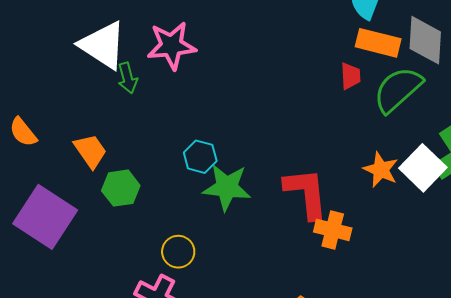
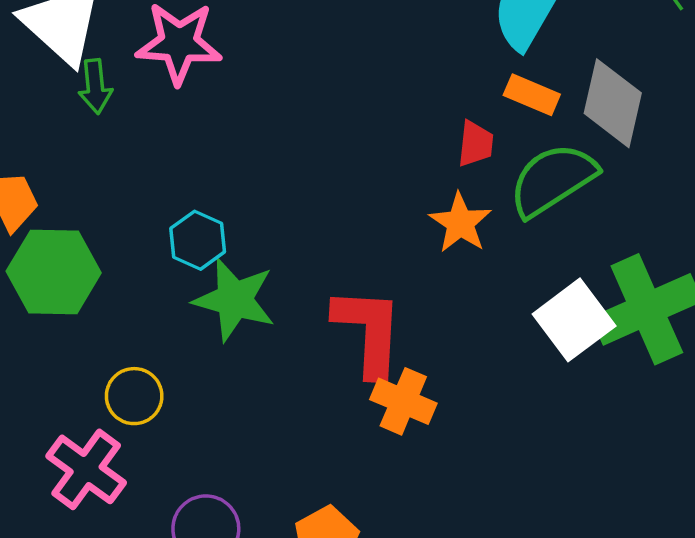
orange rectangle: (378, 43) -> (532, 95), size x0.7
orange star: (381, 170) -> (460, 223), moved
green hexagon: (121, 188) -> (54, 272), size x1.4

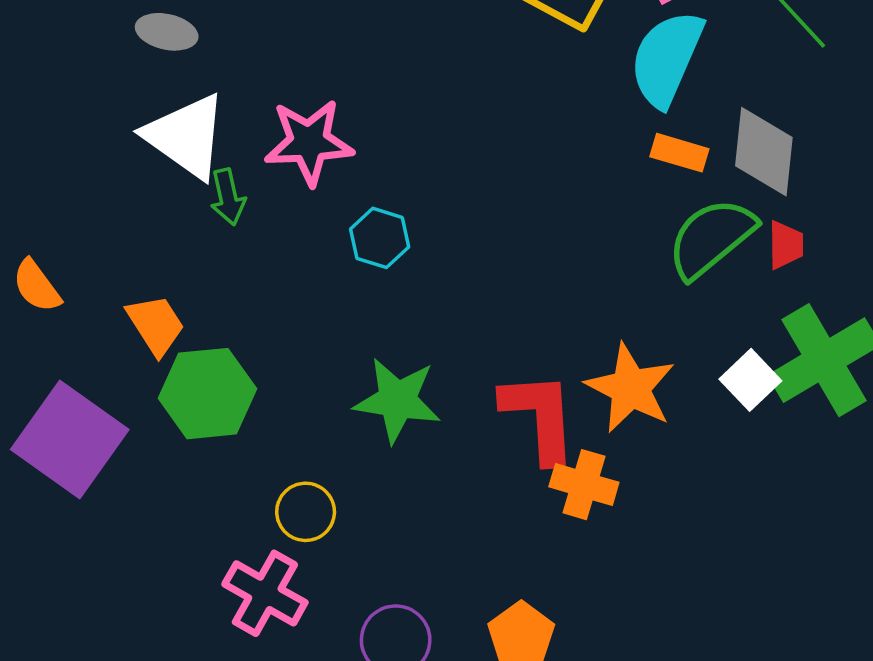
red trapezoid: (476, 144) -> (786, 245), moved
orange star: (460, 223) -> (630, 388), moved, size x1.4
cyan hexagon: (198, 240) -> (380, 238), moved
white square: (574, 320) -> (750, 380), size x0.7

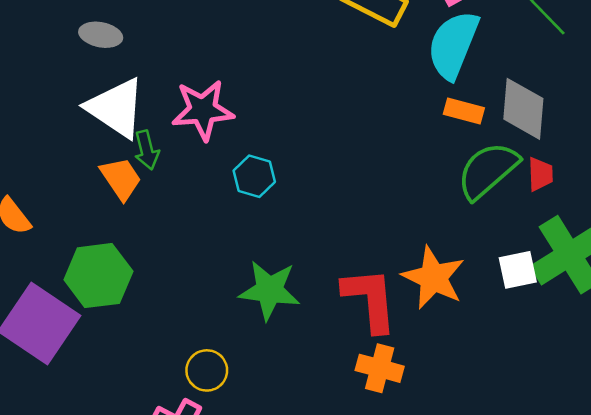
orange trapezoid: (156, 325) -> (121, 179), moved
white square: (750, 380) -> (518, 270), turned 33
green hexagon: (208, 394) -> (98, 276), moved
orange cross: (584, 485) -> (380, 368), moved

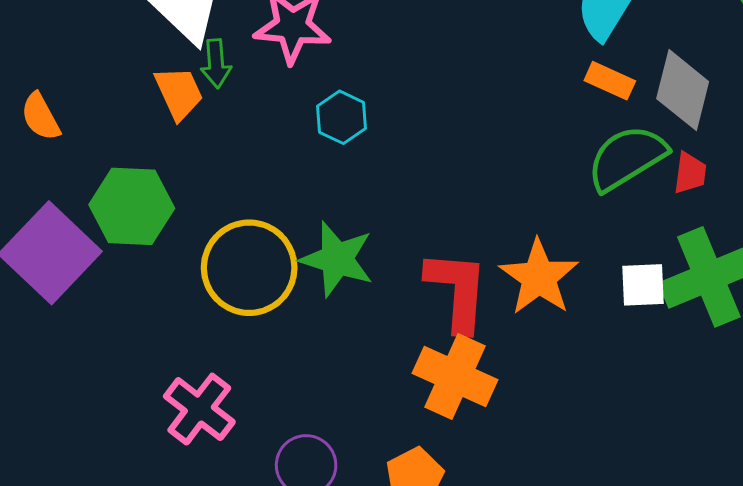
orange cross: (380, 368) -> (455, 377), size x1.4
yellow circle: (207, 370) -> (249, 268), moved, size x1.8

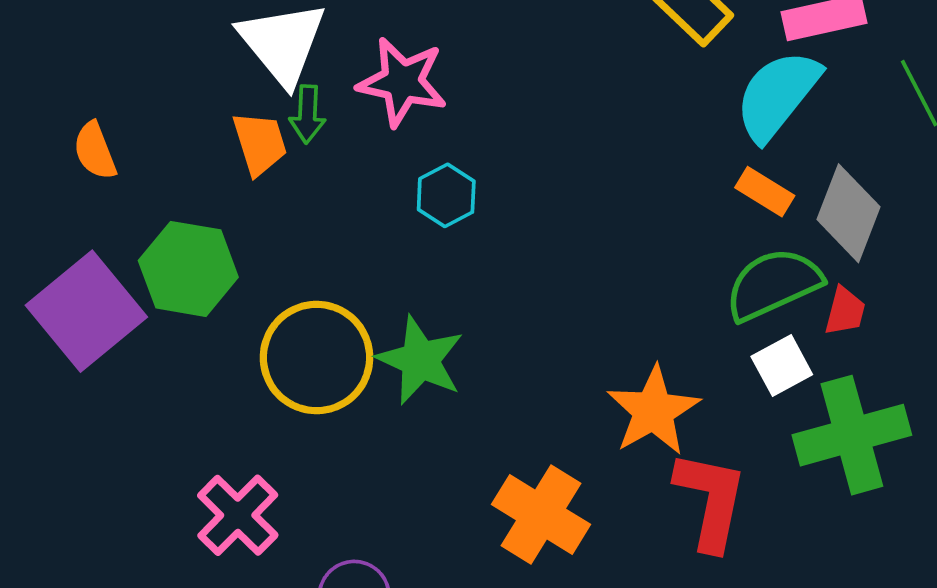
white square: (643, 285) -> (782, 366), moved, turned -33
red L-shape: (457, 291) -> (711, 500), moved

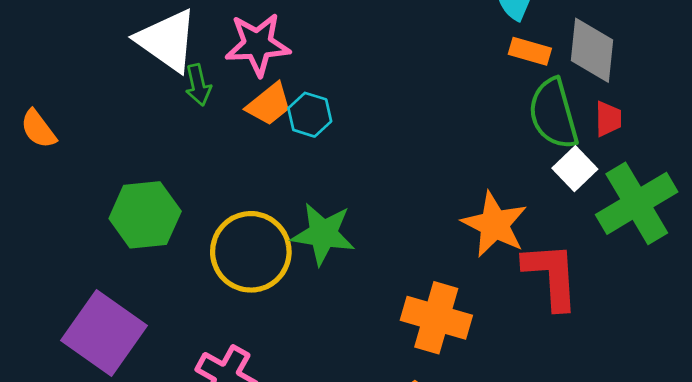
orange trapezoid: (260, 143) -> (269, 104), moved, turned 84
orange semicircle: (95, 151) -> (38, 129), moved
green semicircle: (773, 284) -> (553, 114), turned -66
purple square: (86, 311) -> (104, 333), moved

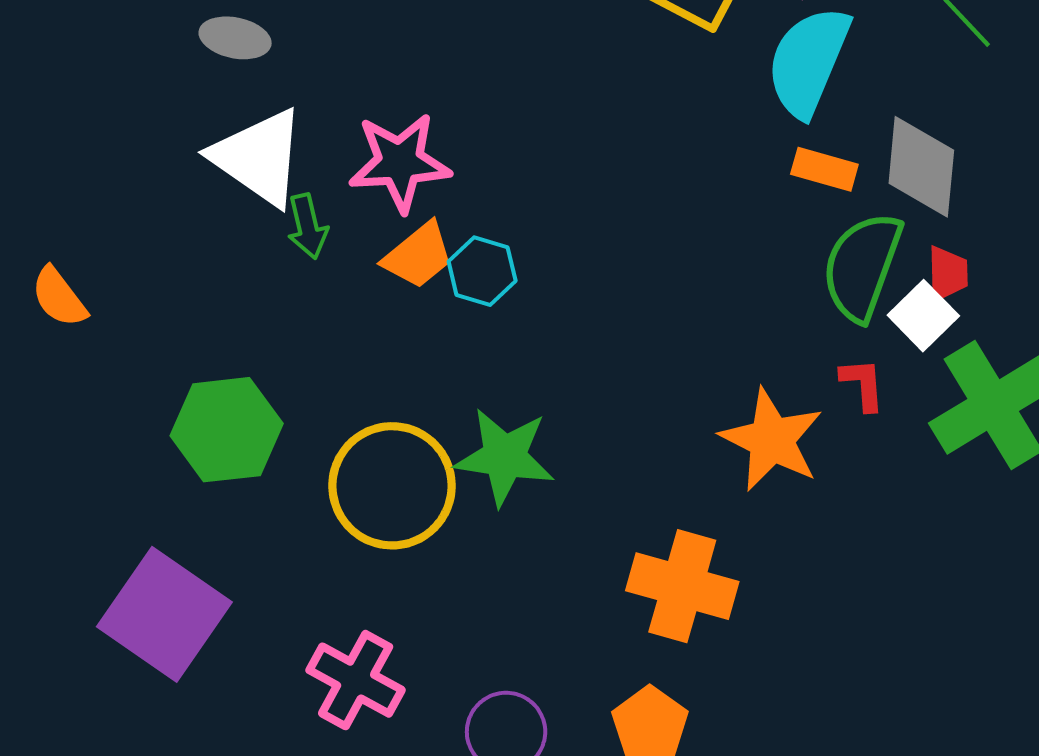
green semicircle: (553, 114) -> (862, 266), turned 36
white square: (575, 169) -> (923, 316), moved
red L-shape: (551, 276) -> (863, 384), moved, size x0.5

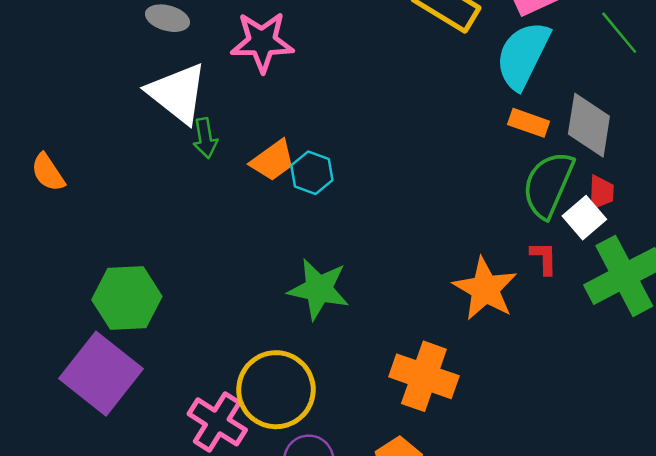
pink star: (400, 162) -> (262, 42), moved
green hexagon: (227, 430) -> (127, 298), moved
yellow circle: (392, 486) -> (276, 390), moved

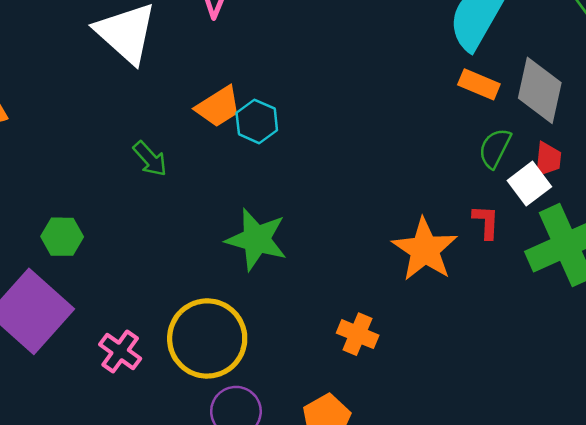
green arrow: (205, 138) -> (150, 159), moved, turned -36
green semicircle: (548, 185) -> (495, 148), size x0.6
green hexagon: (127, 298) -> (62, 237), size x0.6
orange cross: (424, 376) -> (358, 334), size x0.6
pink cross: (217, 422) -> (120, 352), moved, size x0.7

